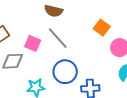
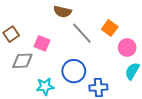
gray line: (58, 38) -> (82, 33), moved

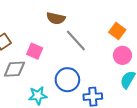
orange square: (110, 28) -> (117, 31), moved

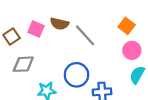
brown semicircle: (56, 18) -> (59, 24), moved
pink square: (35, 51) -> (36, 29), moved

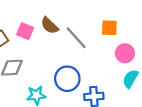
brown semicircle: (59, 24) -> (50, 26), turned 30
orange square: (127, 26) -> (109, 28), moved, turned -35

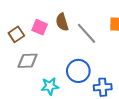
brown semicircle: (50, 26) -> (62, 22), turned 30

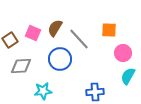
brown semicircle: (62, 22) -> (55, 28), turned 48
blue circle: (78, 71) -> (60, 59), moved

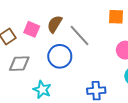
orange square: (109, 30) -> (116, 17), moved
cyan star: (43, 91) -> (42, 90), turned 30

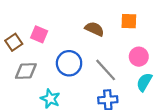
brown semicircle: (55, 24) -> (95, 29), moved, turned 84
gray line: (80, 36) -> (106, 70), moved

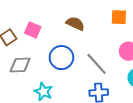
brown semicircle: (95, 29) -> (75, 24), moved

